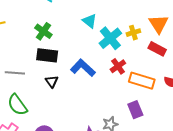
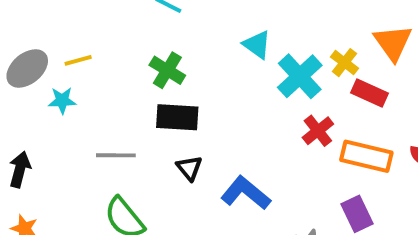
yellow cross: (133, 33) -> (345, 63), turned -32
red rectangle: (157, 49) -> (370, 93), moved
blue L-shape: (83, 68) -> (246, 193), moved

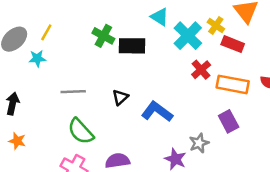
yellow line: (78, 60) -> (46, 32), turned -42
black rectangle: (177, 117) -> (132, 46), moved
black triangle: (189, 168) -> (120, 97), turned 30

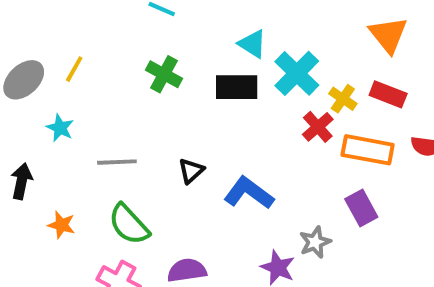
yellow cross: (216, 25) -> (343, 99), moved
red rectangle: (233, 44) -> (388, 94), moved
black rectangle: (132, 46) -> (237, 87), moved
cyan star: (37, 58) -> (60, 128), moved, turned 30
orange star: (17, 141) -> (61, 225), moved

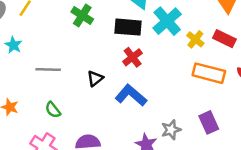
red cross: (318, 127) -> (133, 57), moved
purple rectangle: (361, 208) -> (209, 122), moved
green semicircle: (129, 224) -> (53, 110), size x0.6

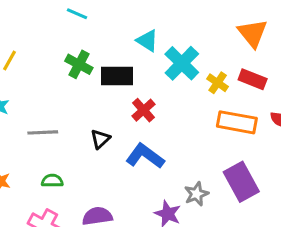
black rectangle: (128, 27) -> (117, 76), moved
green semicircle: (53, 110) -> (52, 181), turned 132
purple rectangle: (209, 122) -> (241, 182), size x1.4

